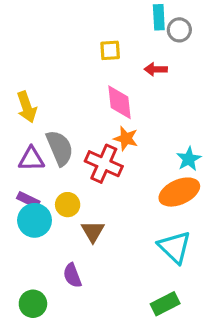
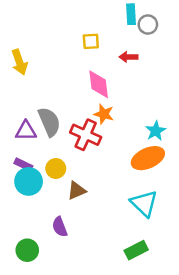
yellow arrow: (27, 107) -> (19, 62), moved
brown triangle: (93, 231) -> (77, 191), turned 36

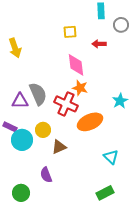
gray circle: (148, 25) -> (121, 25), moved
orange ellipse: (148, 158) -> (90, 122), moved
purple rectangle: (23, 165) -> (10, 127), moved
cyan triangle: (144, 204) -> (111, 157), size x0.7

